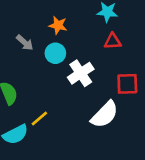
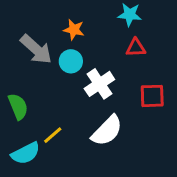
gray arrow: (25, 43) -> (36, 49), size x1.6
white semicircle: (105, 114) -> (107, 131), moved

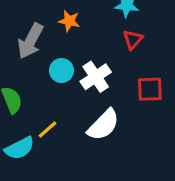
red triangle: (136, 48) -> (133, 39), turned -45
gray arrow: (36, 49) -> (30, 41), turned 76
cyan circle: (71, 61) -> (61, 71), moved

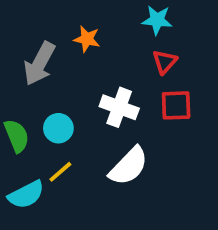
cyan circle: (61, 71) -> (58, 128), moved
white cross: (96, 77) -> (119, 107), turned -36
red square: (150, 89) -> (176, 105), moved

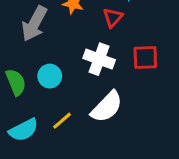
red triangle: (165, 62) -> (113, 17), moved
yellow line: (60, 172) -> (62, 121), moved

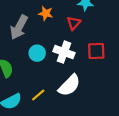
cyan circle: (50, 76) -> (37, 53), moved

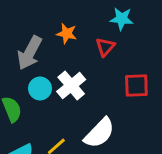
white cross: (64, 52) -> (71, 86), moved, turned 30
cyan circle: (37, 53) -> (40, 88), moved

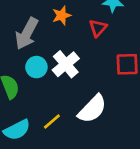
orange star: (67, 34) -> (62, 15), turned -30

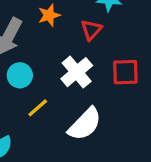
white cross: (66, 64) -> (77, 72), moved
yellow line: (52, 121) -> (38, 108), moved

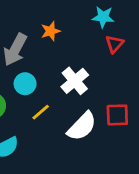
red triangle: (91, 30) -> (115, 44), moved
red square: (125, 72) -> (117, 115), moved

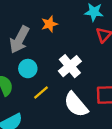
white semicircle: (82, 126) -> (76, 105), turned 96

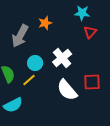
cyan circle: (28, 69) -> (35, 63), moved
yellow line: (41, 93) -> (29, 80), moved

